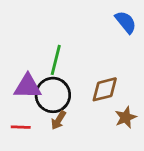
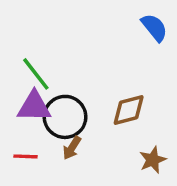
green line: (56, 60) -> (36, 74), moved, turned -52
brown star: (126, 117) -> (153, 160), moved

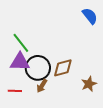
brown diamond: (129, 110) -> (63, 68), moved
brown star: (153, 160) -> (89, 84), moved

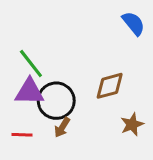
brown diamond: (63, 68) -> (110, 86), moved

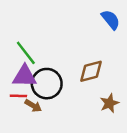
brown arrow: (62, 127) -> (33, 106), moved, turned -91
red line: (22, 135) -> (18, 96), moved

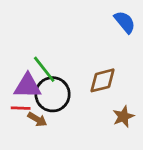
green line: (26, 53) -> (44, 69), moved

